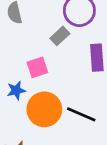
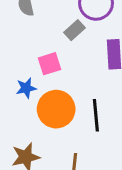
black line: (81, 114) -> (96, 115), turned 60

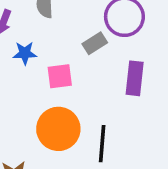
blue star: (26, 88) -> (25, 53), moved

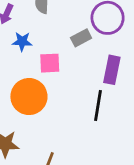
orange circle: (58, 129) -> (29, 97), moved
black line: (102, 144) -> (98, 105), moved

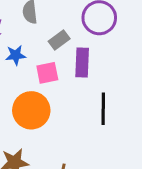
gray rectangle: (81, 38) -> (59, 40), moved
purple rectangle: (112, 70) -> (82, 63), moved

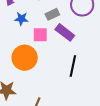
purple rectangle: (82, 63) -> (65, 32), turned -66

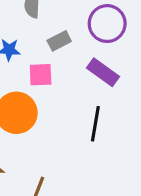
purple rectangle: (65, 32) -> (103, 72), moved

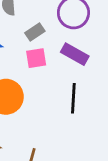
pink square: (41, 75) -> (36, 58), moved

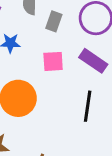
gray rectangle: (35, 32) -> (54, 21), moved, turned -42

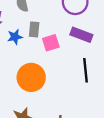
gray rectangle: (54, 21) -> (34, 29), moved

